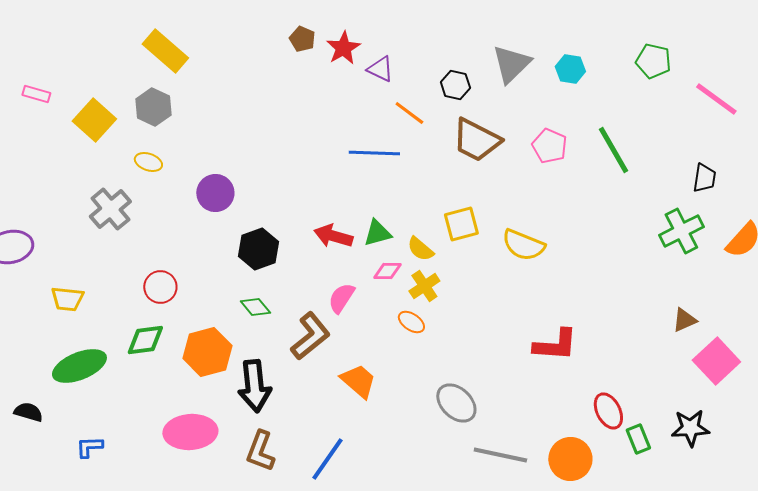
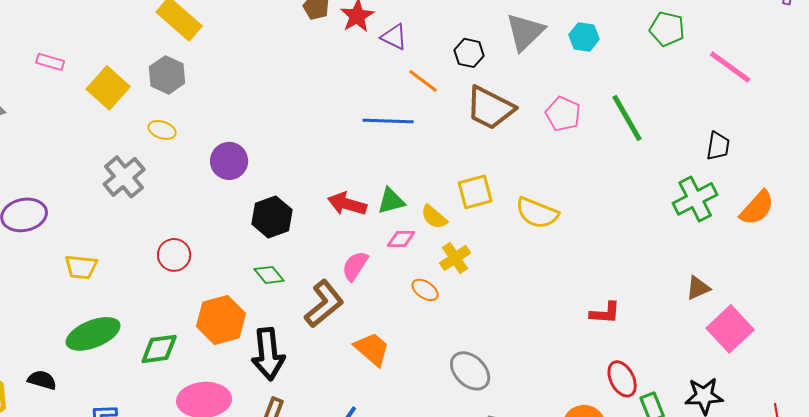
yellow cross: (424, 286) -> (455, 258), moved
green diamond: (145, 340) -> (159, 349), moved
red L-shape: (555, 345) -> (605, 313), moved, size x0.7

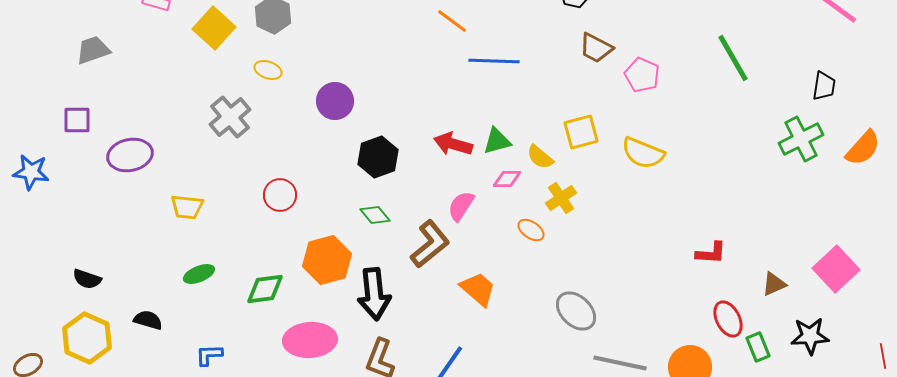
orange line: (423, 81) -> (452, 21), moved
brown trapezoid: (490, 108) -> (596, 48), size x0.7
pink pentagon: (563, 114) -> (642, 75), moved
brown triangle: (698, 288) -> (774, 284), moved
green ellipse: (93, 334) -> (199, 274), size x0.6

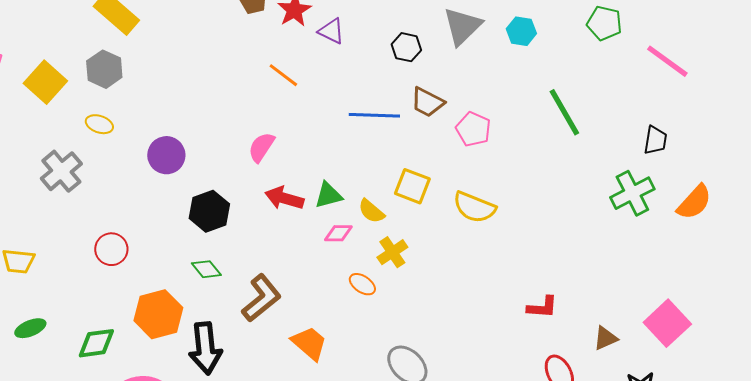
blue line: (494, 61) -> (374, 115), moved
yellow square: (581, 132) -> (412, 186), turned 36
pink semicircle: (461, 206) -> (261, 147), moved

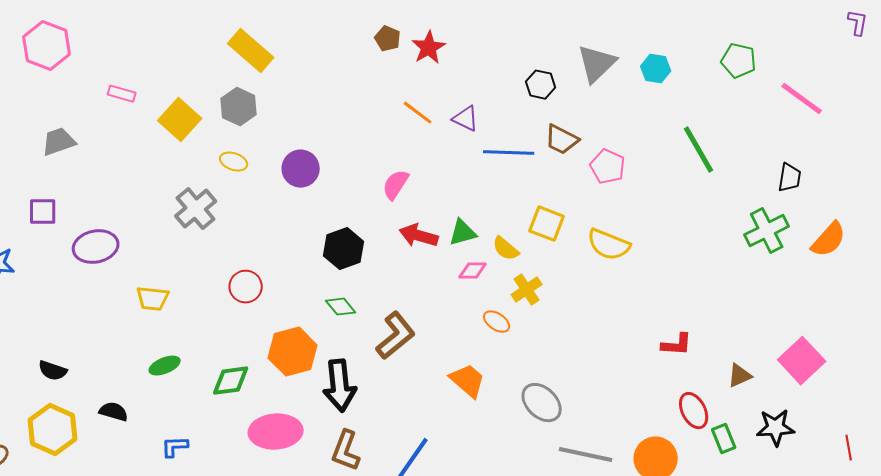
purple triangle: (331, 31) -> (466, 119), moved
purple circle: (166, 155) -> (301, 169), moved
orange trapezoid: (309, 343) -> (468, 381), moved

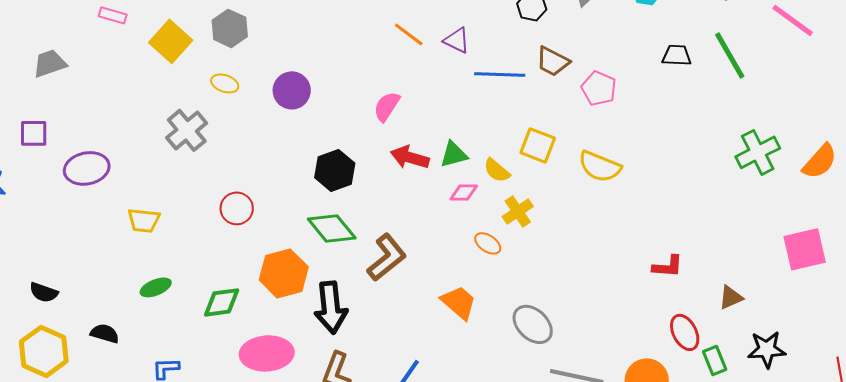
green line: (699, 150) -> (730, 55), moved
black trapezoid: (790, 178) -> (677, 55), moved, turned -96
green diamond: (341, 307) -> (332, 228), size x1.6
pink square: (802, 361) -> (805, 249), moved, turned 30

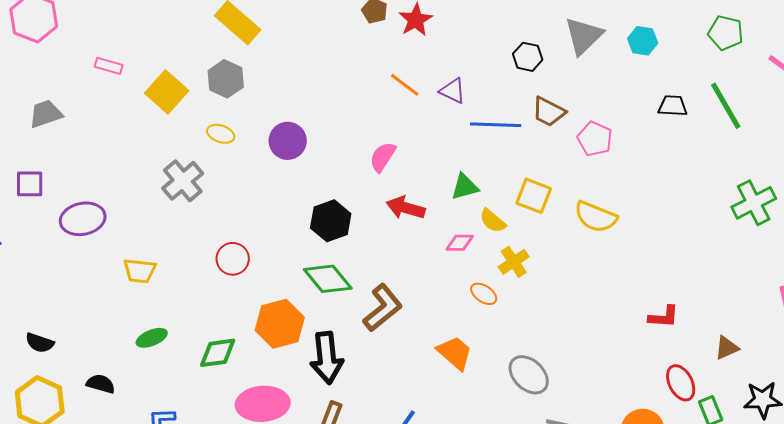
green triangle: (454, 154) -> (465, 187), moved

